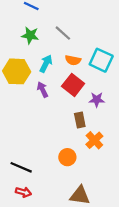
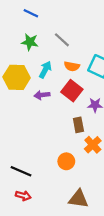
purple arrow: (43, 89) -> (42, 95), turned -72

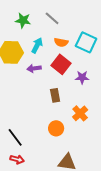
brown rectangle: (78, 125) -> (55, 95), moved
black line: (21, 171) -> (15, 137), turned 30

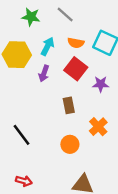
purple arrow: (34, 68) -> (44, 73), turned -64
black line: (15, 137) -> (21, 135), moved

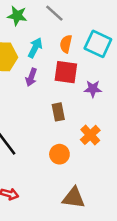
orange semicircle: (76, 43) -> (66, 44), turned 91
red square: (76, 69) -> (66, 72), turned -30

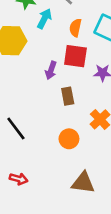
cyan arrow: (35, 48) -> (44, 19), moved
purple arrow: (31, 77) -> (51, 70), moved

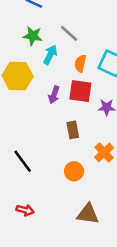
purple arrow: (51, 70) -> (54, 95), moved

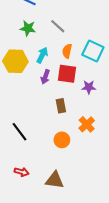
cyan arrow: (50, 55) -> (42, 55), moved
brown triangle: (88, 214) -> (55, 180), moved

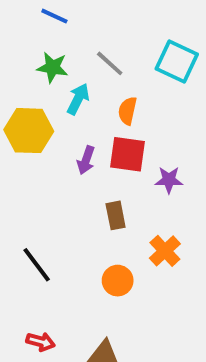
cyan square: (93, 51) -> (177, 61), moved
cyan arrow: (42, 55) -> (78, 99), moved

